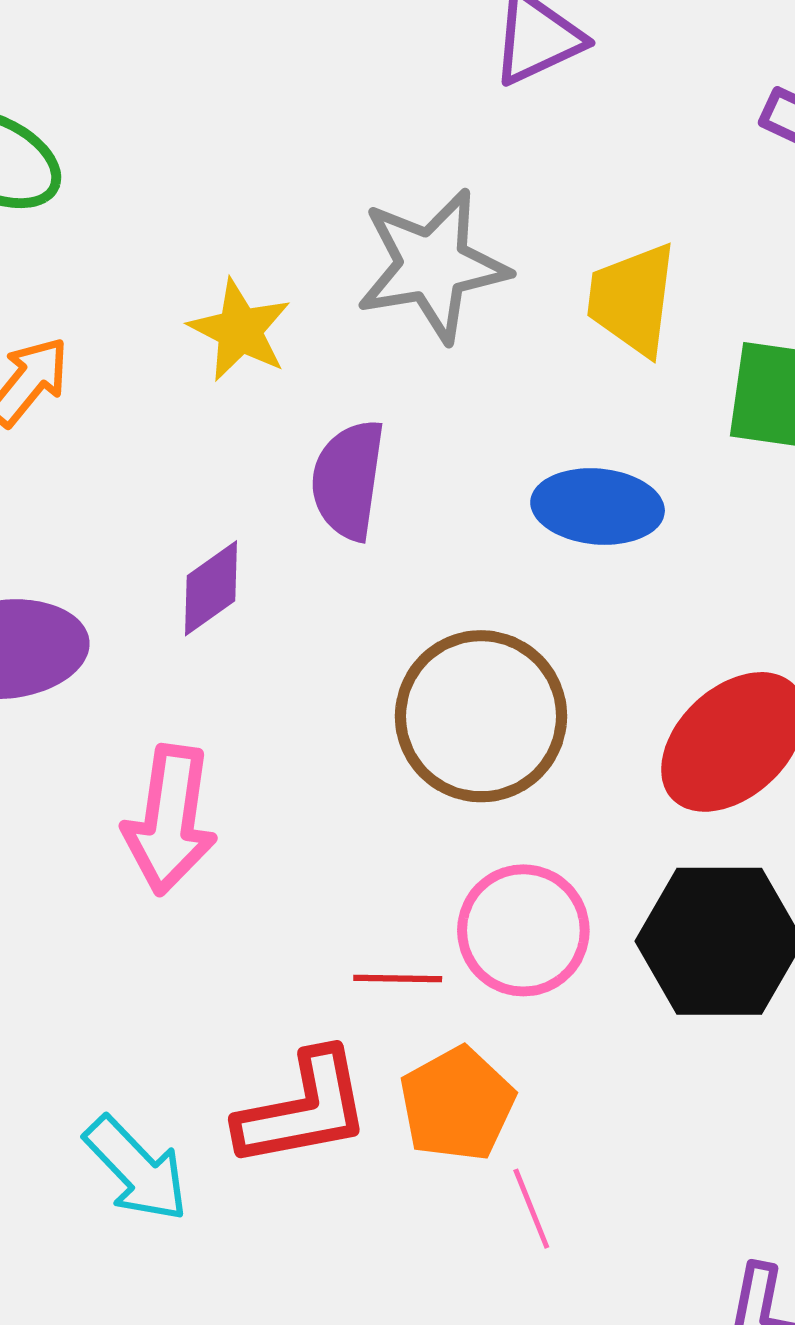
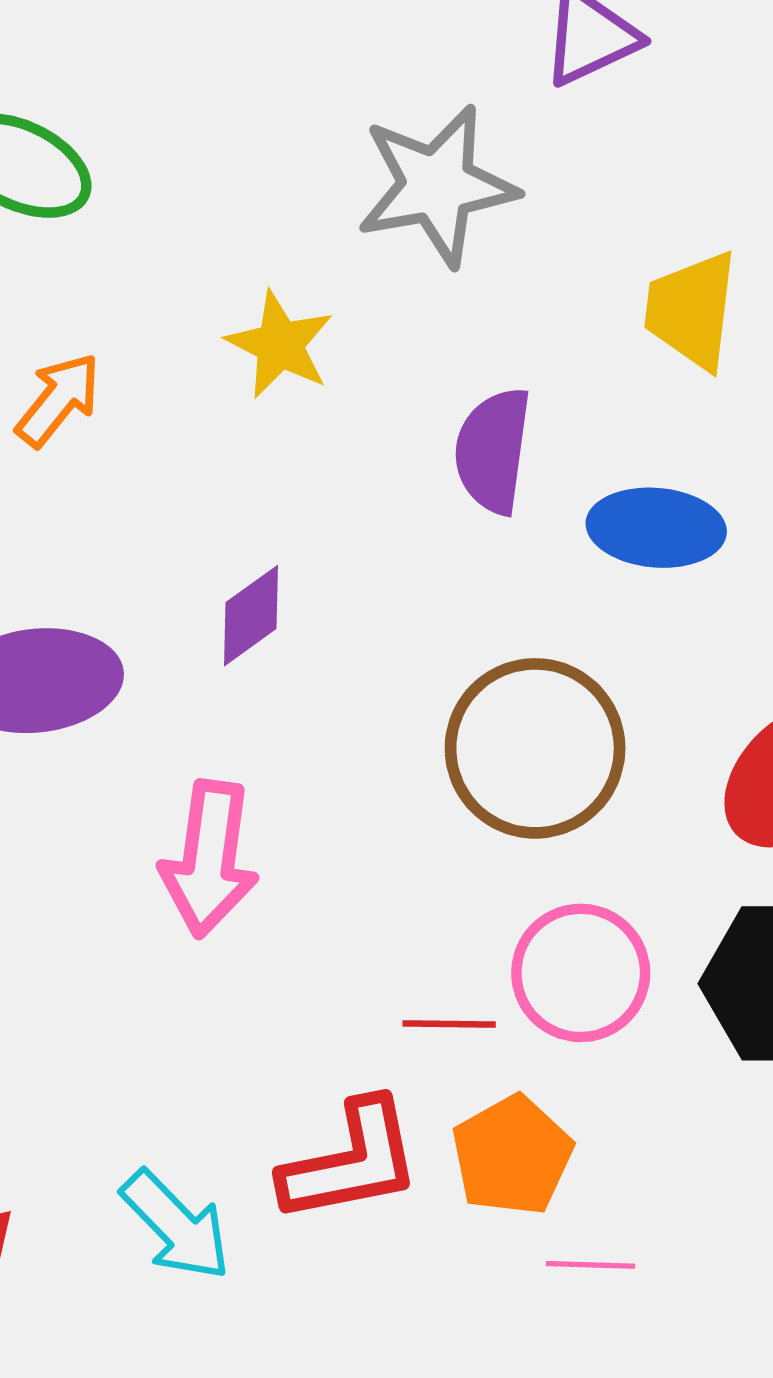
gray star: (433, 265) -> (437, 185), moved
purple semicircle: (348, 480) -> (493, 451), moved
pink line: (531, 1209) -> (591, 1265), turned -66

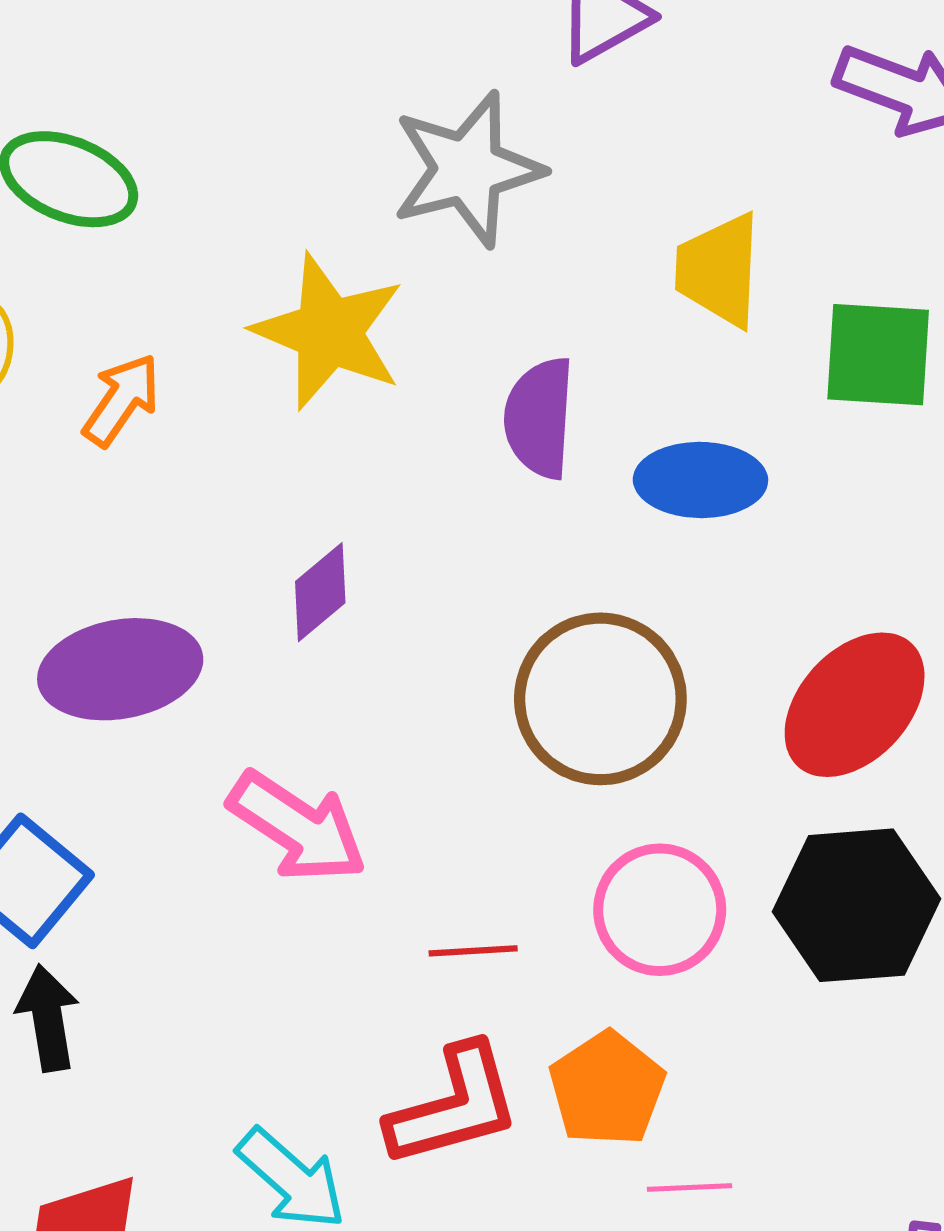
yellow star: (280, 345) -> (329, 332), size x1.5
pink arrow: (209, 859) -> (297, 827), turned -60
red line: (449, 1024) -> (473, 951), moved

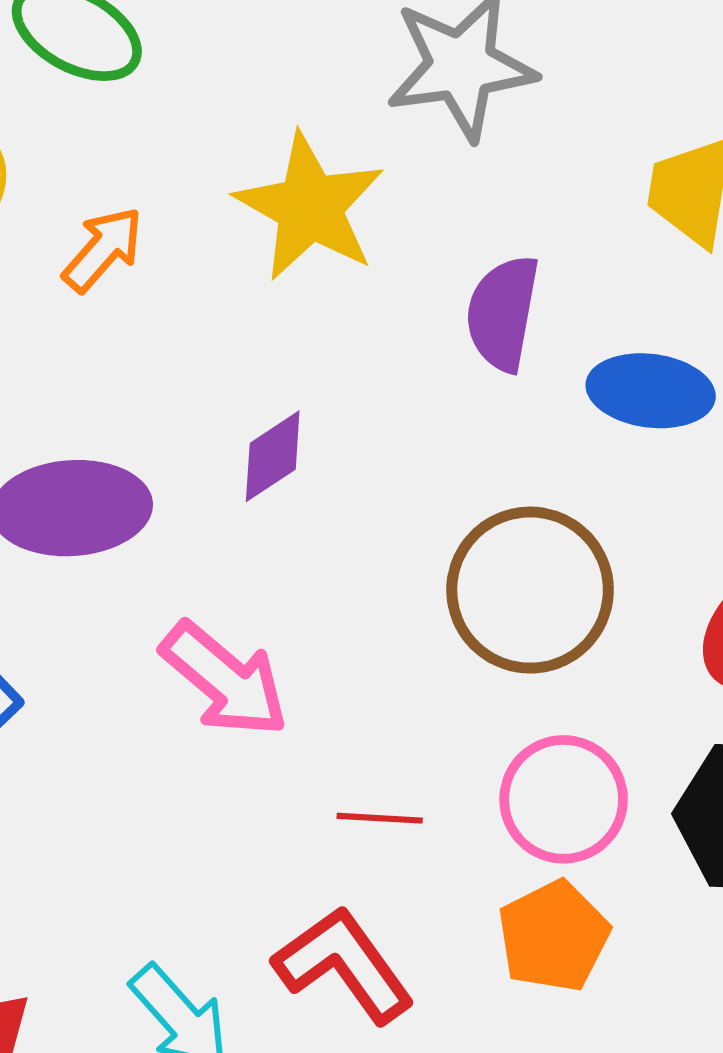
orange pentagon: (607, 1089) -> (554, 936), moved
red L-shape: (454, 1106) -> (344, 965), turned -117

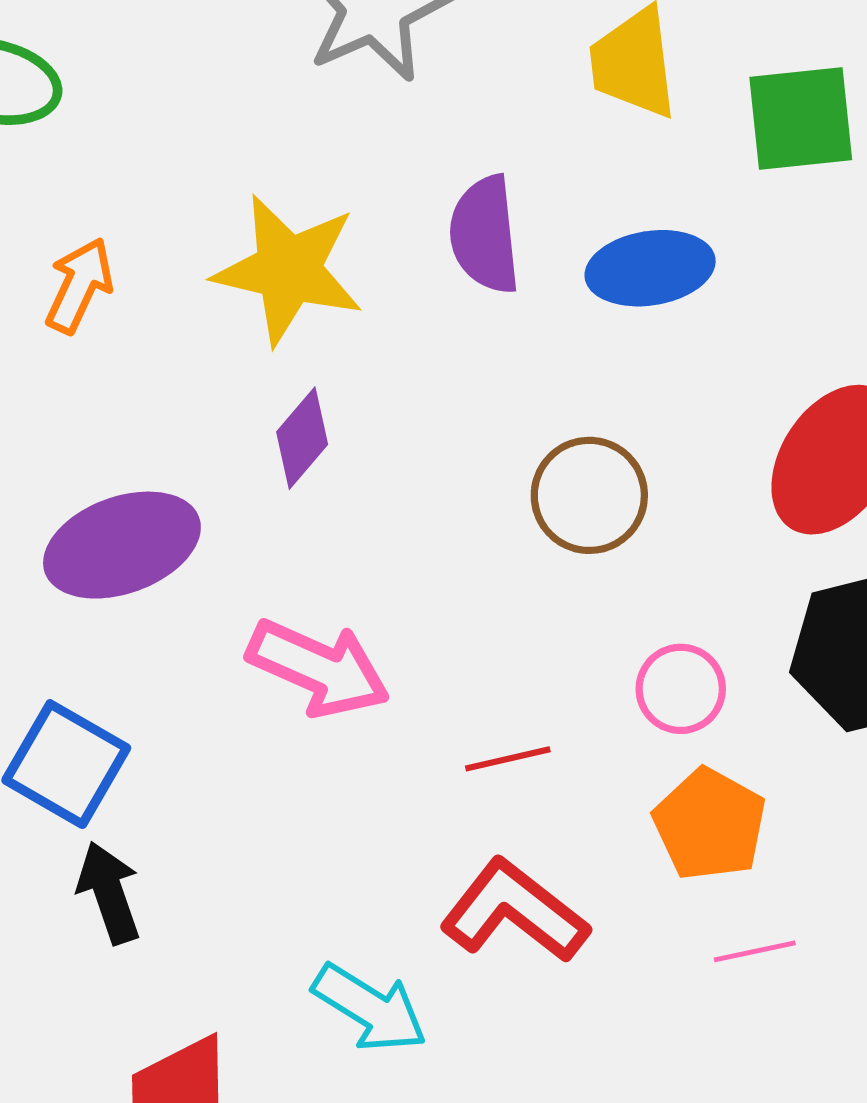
yellow star: (310, 207) -> (288, 270), moved
brown circle: (530, 590) -> (589, 495), size x0.7
pink circle: (564, 799) -> (681, 689), size x0.7

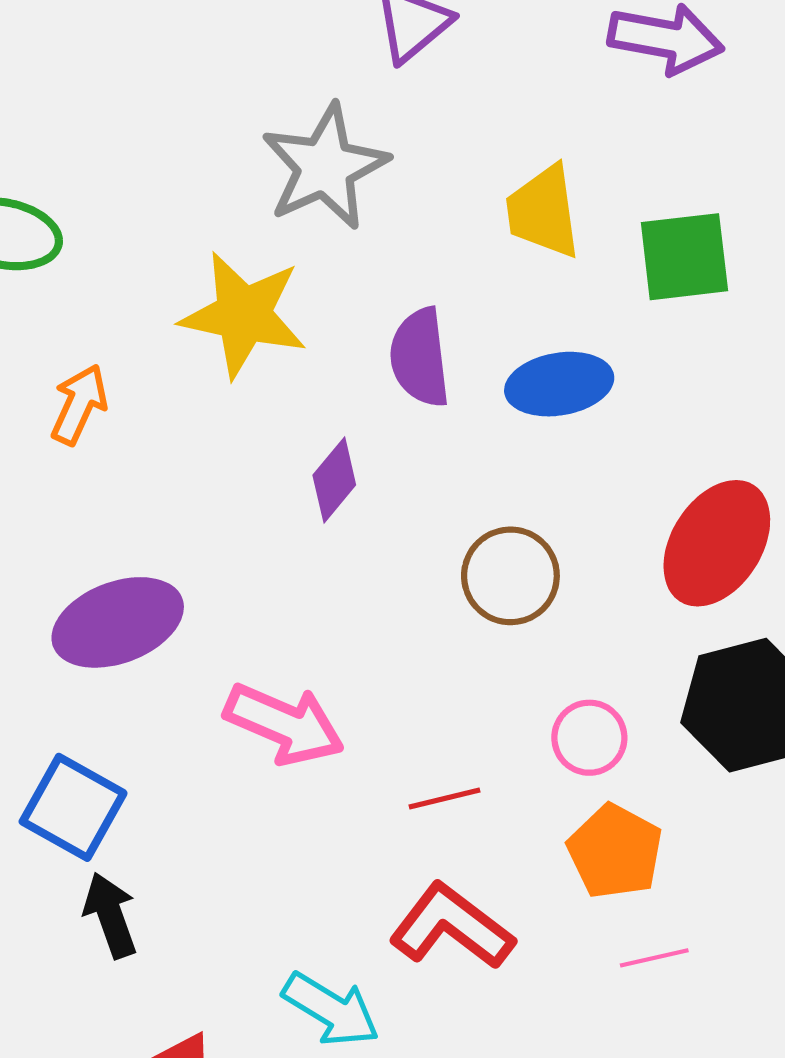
yellow star: (288, 270) -> (243, 315), moved
purple diamond: (302, 438) -> (334, 480), moved

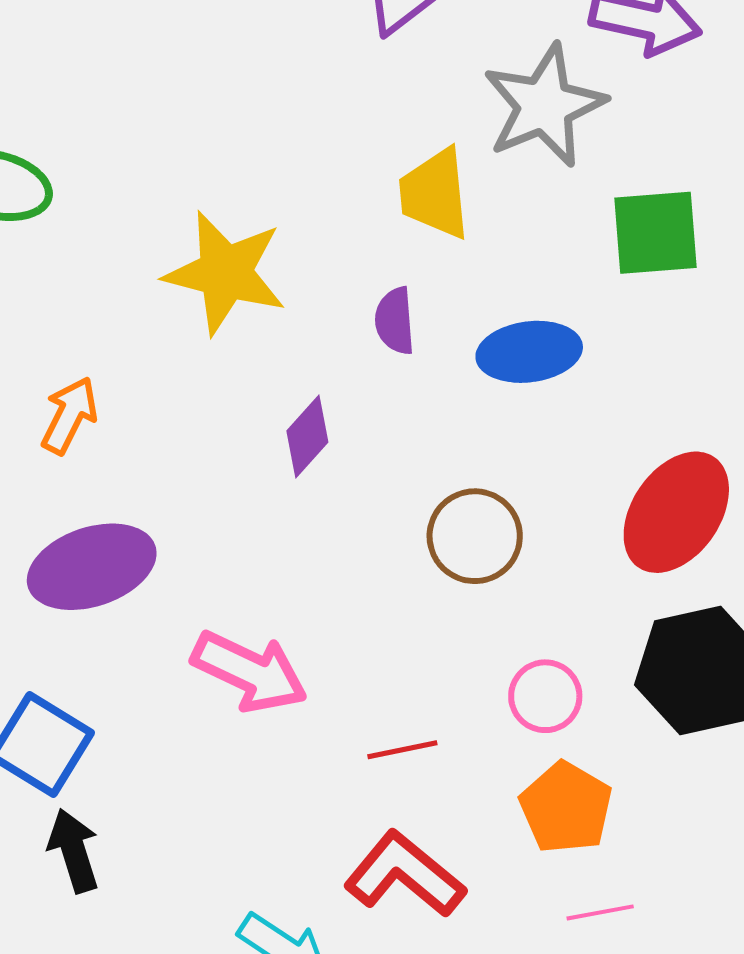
gray star: (325, 167) -> (544, 106), moved
yellow trapezoid: (543, 212) -> (435, 194), moved
purple semicircle: (420, 358) -> (395, 321), size x0.7
orange arrow: (79, 404) -> (69, 415), moved

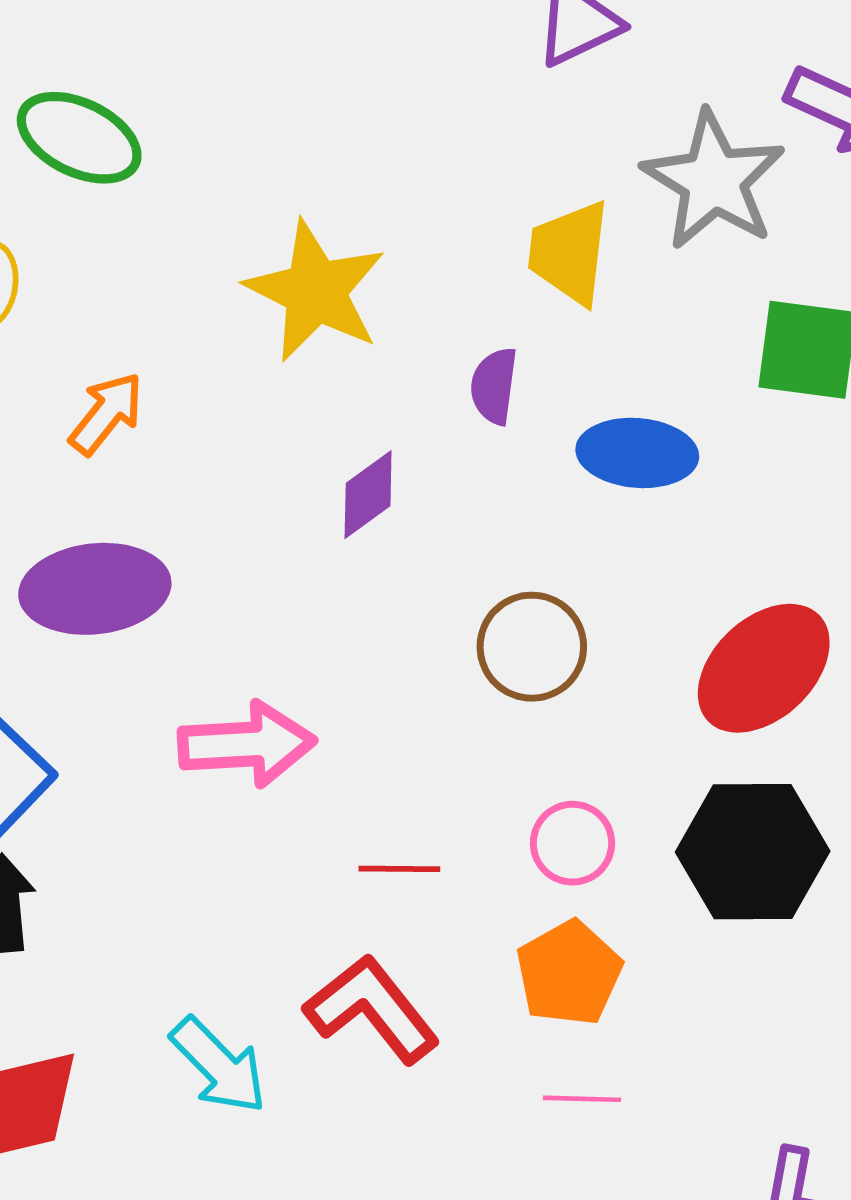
gray star: (544, 106) -> (714, 180), turned -30
pink arrow: (250, 672) -> (247, 744), turned -41

